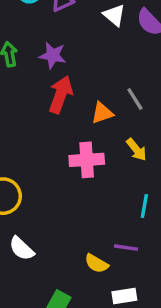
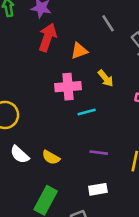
gray line: (135, 99) -> (108, 23), moved
cyan line: (144, 206) -> (87, 112), moved, turned 66
yellow semicircle: (96, 263) -> (51, 157), moved

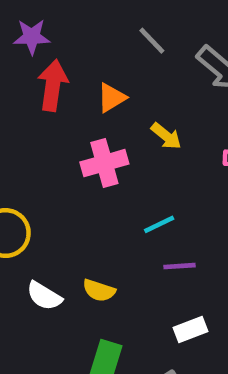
cyan line: (87, 112) -> (159, 224), moved

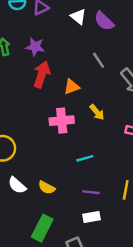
purple line: (179, 266) -> (91, 192), moved

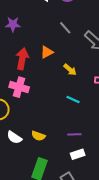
red arrow: (42, 74) -> (22, 59), moved
pink cross: (62, 121) -> (19, 87), moved, turned 30
cyan line: (85, 158) -> (73, 99), moved, turned 48

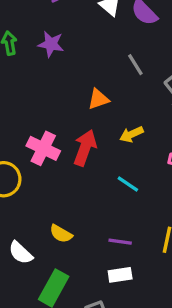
red arrow: (22, 59) -> (85, 148), moved
yellow arrow: (70, 70) -> (131, 134), turned 104
white semicircle: (14, 137) -> (21, 253), moved

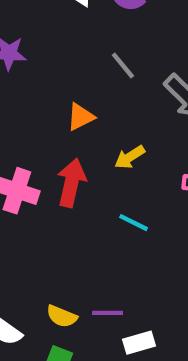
yellow semicircle: (61, 234) -> (62, 316), moved
purple line: (120, 242) -> (108, 313), moved

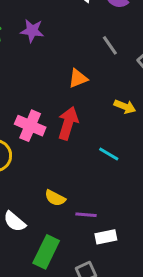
yellow arrow: (130, 157) -> (125, 107), moved, turned -130
yellow semicircle: (62, 316) -> (55, 198), moved

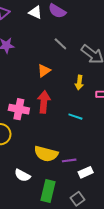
yellow arrow: (125, 107) -> (79, 83), turned 88
yellow semicircle: (55, 198) -> (46, 154), size x1.6

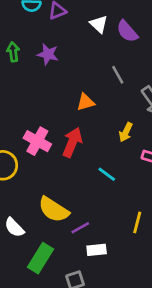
purple line: (69, 160) -> (80, 228), turned -40

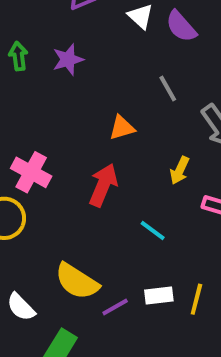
purple star: (48, 54) -> (68, 60), turned -30
pink cross: (37, 141) -> (31, 172), moved
white rectangle: (97, 250) -> (159, 296), moved

